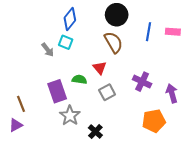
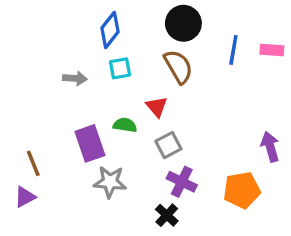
cyan square: (66, 42) -> (120, 68), moved, turned -32
gray arrow: (48, 50) -> (75, 78), turned -48
purple cross: (142, 82) -> (182, 182), moved
gray star: (70, 116) -> (110, 182), turned -30
black cross: (95, 132) -> (167, 215), moved

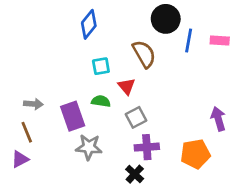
black circle: (183, 23) -> (166, 19), moved
cyan square: (120, 68) -> (101, 66), moved
gray arrow: (75, 78) -> (33, 104), moved
purple cross: (182, 182) -> (147, 147), turned -30

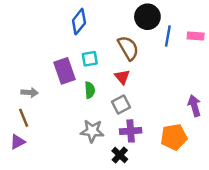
red triangle: (127, 86) -> (122, 77), moved
green semicircle: (101, 101) -> (90, 90), turned 77
purple rectangle: (73, 116) -> (64, 71), moved
gray star: (89, 147) -> (92, 131), moved

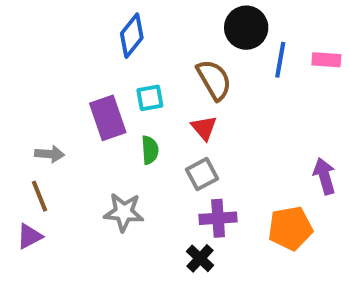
gray star: (92, 131) -> (124, 212), moved

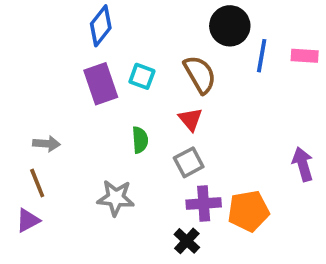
blue diamond: (132, 36) -> (101, 26), moved
cyan square: (150, 98) -> (142, 76), moved, turned 30
purple rectangle: (108, 118) -> (101, 84), moved
orange pentagon: (290, 228) -> (249, 211), moved

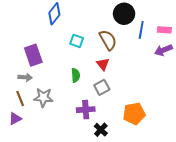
purple rectangle: (101, 84) -> (33, 55), moved
purple arrow: (303, 164) -> (163, 50), moved, turned -96
gray star: (116, 198) -> (43, 97), moved
purple cross: (204, 204) -> (86, 110), moved

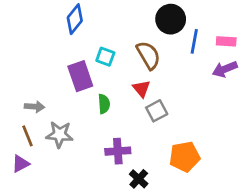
purple rectangle: (33, 55) -> (80, 76), moved
gray square: (102, 87) -> (157, 111), moved

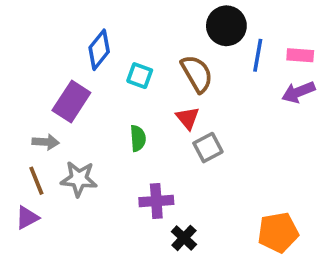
blue diamond: (75, 19) -> (99, 50), moved
purple rectangle: (80, 76) -> (71, 101), moved, turned 52
orange pentagon: (185, 157) -> (278, 232), moved

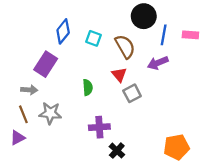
cyan square: (140, 76) -> (93, 38), moved
purple arrow: (298, 92) -> (158, 63), moved

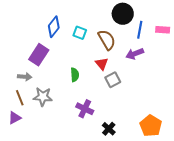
purple cross: (99, 127) -> (85, 109), turned 30
orange pentagon: (176, 147) -> (151, 126), turned -30
black cross: (117, 151) -> (109, 129), moved

